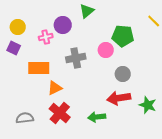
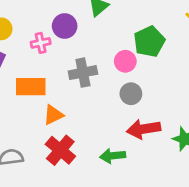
green pentagon: (123, 36) -> (149, 42), turned -30
gray circle: (123, 74) -> (131, 94), moved

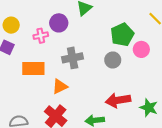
pink circle: (125, 61) -> (141, 49), moved
gray circle: (131, 94) -> (113, 60), moved
orange triangle: (53, 115) -> (60, 86), moved

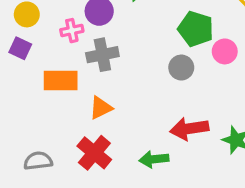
green pentagon: (122, 35) -> (196, 29), turned -30
gray cross: (73, 58) -> (102, 55), moved

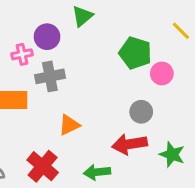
gray circle: (181, 68) -> (141, 112), moved
orange triangle: (101, 108) -> (69, 125), moved

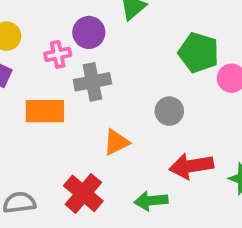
gray circle: (141, 112) -> (169, 111), moved

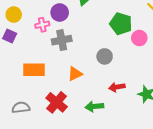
orange rectangle: (45, 111) -> (34, 70), moved
red arrow: (191, 166) -> (117, 87), size x0.7

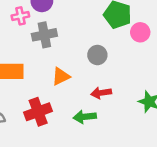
red arrow: (117, 87) -> (101, 93), moved
red cross: (57, 102) -> (38, 112), turned 30

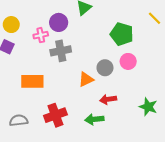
pink circle: (140, 32) -> (128, 61), moved
orange triangle: (61, 76) -> (86, 79), moved

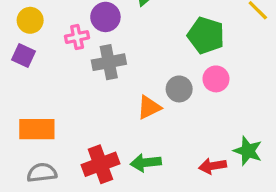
orange rectangle: (32, 81) -> (37, 129), moved
red arrow: (108, 99) -> (213, 166), moved
green arrow: (94, 119) -> (146, 163), moved

